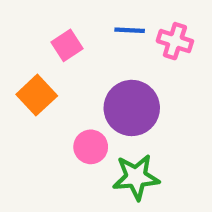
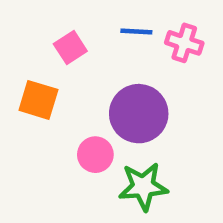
orange square: (37, 95) -> (38, 100), turned -30

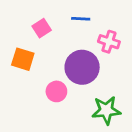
pink cross: (184, 43) -> (109, 42), moved
green star: (143, 187) -> (106, 110), moved

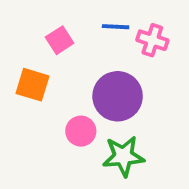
pink cross: (109, 42) -> (152, 40), moved
green star: (106, 110) -> (123, 156), moved

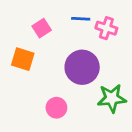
pink circle: (81, 131) -> (56, 108), moved
green star: (123, 156) -> (112, 98), moved

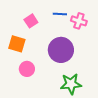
green star: (112, 98) -> (71, 84), moved
pink circle: (56, 108) -> (27, 69), moved

